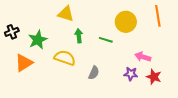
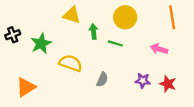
yellow circle: (126, 22) -> (125, 17), moved
green arrow: (79, 36) -> (94, 31), moved
pink arrow: (143, 57) -> (159, 49), moved
orange triangle: (24, 63) -> (26, 87), moved

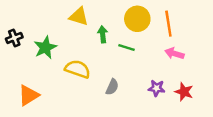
orange line: (172, 17) -> (168, 24), moved

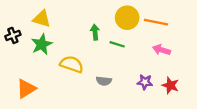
yellow triangle: (79, 16) -> (42, 19), moved
orange line: (168, 24) -> (156, 22), turned -70
gray semicircle: (112, 87) -> (104, 81), turned 72

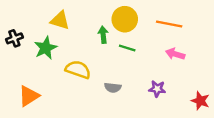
yellow circle: (127, 18) -> (125, 19), moved
yellow triangle: (42, 19) -> (60, 20), moved
red star: (170, 85) -> (200, 101), moved

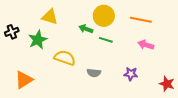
green arrow: (103, 35) -> (86, 29), turned -64

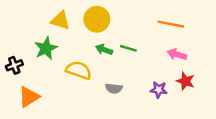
yellow circle: (104, 16) -> (97, 19), moved
green arrow: (86, 29) -> (104, 50), moved
black cross: (12, 32) -> (14, 65), moved
red star: (167, 84) -> (185, 81), moved

